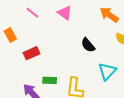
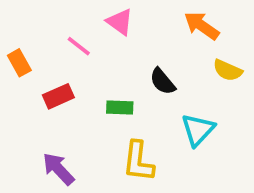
pink line: (32, 13) -> (79, 46), moved
green rectangle: (50, 80) -> (120, 107), moved

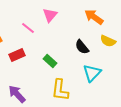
pink triangle: (120, 22) -> (50, 15), turned 35
black semicircle: (163, 81) -> (82, 47), moved
green rectangle: (120, 107) -> (50, 61), turned 40

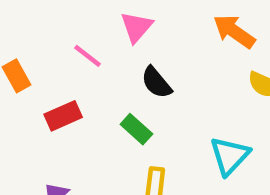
black semicircle: (82, 47) -> (156, 83), moved

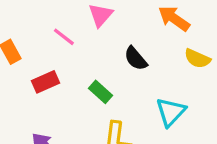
black semicircle: (156, 83) -> (136, 58), moved

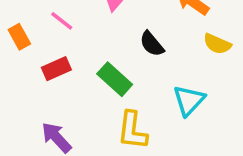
pink line: (64, 37) -> (62, 21), moved
green rectangle: (101, 92) -> (115, 79), size x1.4

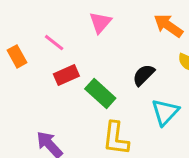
black semicircle: (152, 44) -> (144, 75), moved, turned 85
red rectangle: (56, 69) -> (66, 75), moved

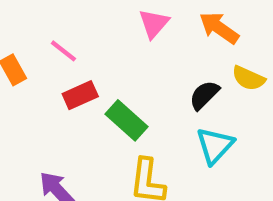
pink triangle: (100, 22) -> (154, 24), moved
black semicircle: (144, 75) -> (204, 95), moved

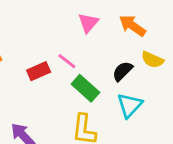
pink line: (63, 51) -> (67, 61), moved
green rectangle: (126, 120) -> (85, 88), moved

